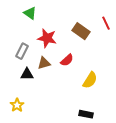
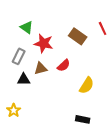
green triangle: (30, 13) -> (27, 27), moved

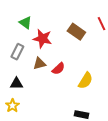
red semicircle: (64, 65) -> (58, 69), moved
black triangle: (24, 79) -> (16, 84), moved

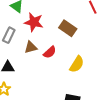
brown rectangle: (76, 32) -> (68, 28), moved

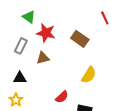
red semicircle: (50, 52) -> (62, 97), moved

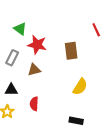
brown rectangle: (80, 39) -> (71, 51), turned 48
red semicircle: (62, 97) -> (34, 104), moved, turned 136

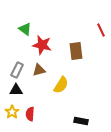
gray rectangle: (12, 58) -> (17, 70), moved
yellow semicircle: (80, 87) -> (61, 85), moved
red semicircle: (34, 104) -> (30, 114), moved

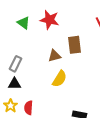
red star: (42, 45) -> (50, 20), moved
brown triangle: (39, 70) -> (54, 56), moved

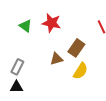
brown rectangle: (74, 45) -> (76, 48), turned 42
yellow semicircle: (60, 79) -> (80, 71), moved

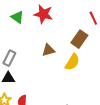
brown rectangle: (76, 48) -> (79, 39), moved

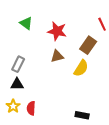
red star: (43, 14) -> (57, 31), moved

